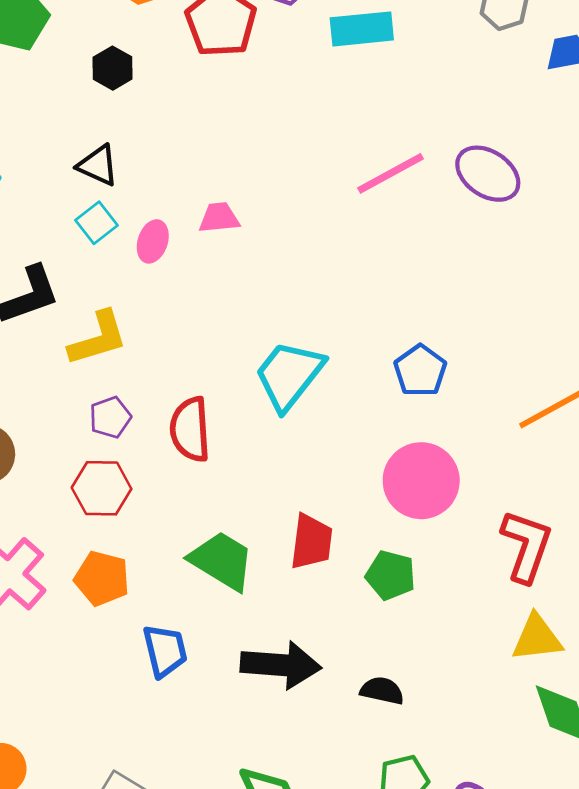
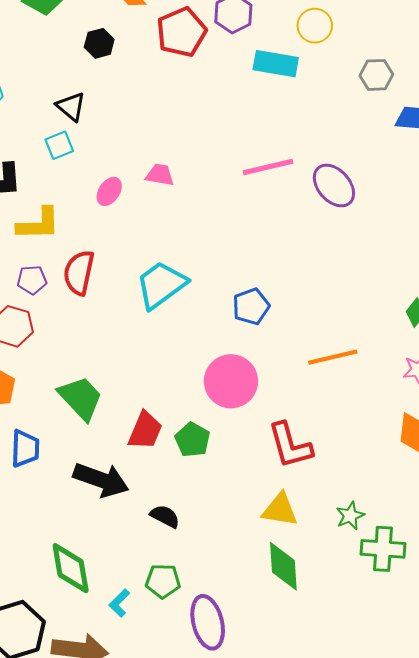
pink trapezoid: (219, 218) -> (160, 175), moved
pink ellipse: (153, 241) -> (109, 191), moved
red semicircle: (190, 429) -> (79, 273), moved
red trapezoid: (311, 542) -> (145, 431), moved
red L-shape: (526, 546) -> (290, 445), turned 130

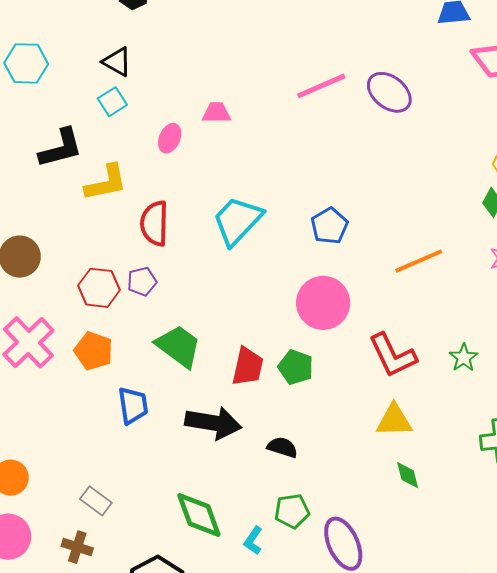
purple pentagon: (32, 280) -> (142, 281), moved
green star: (350, 516) -> (464, 358), moved
green diamond: (283, 566) -> (408, 475), size x0.6

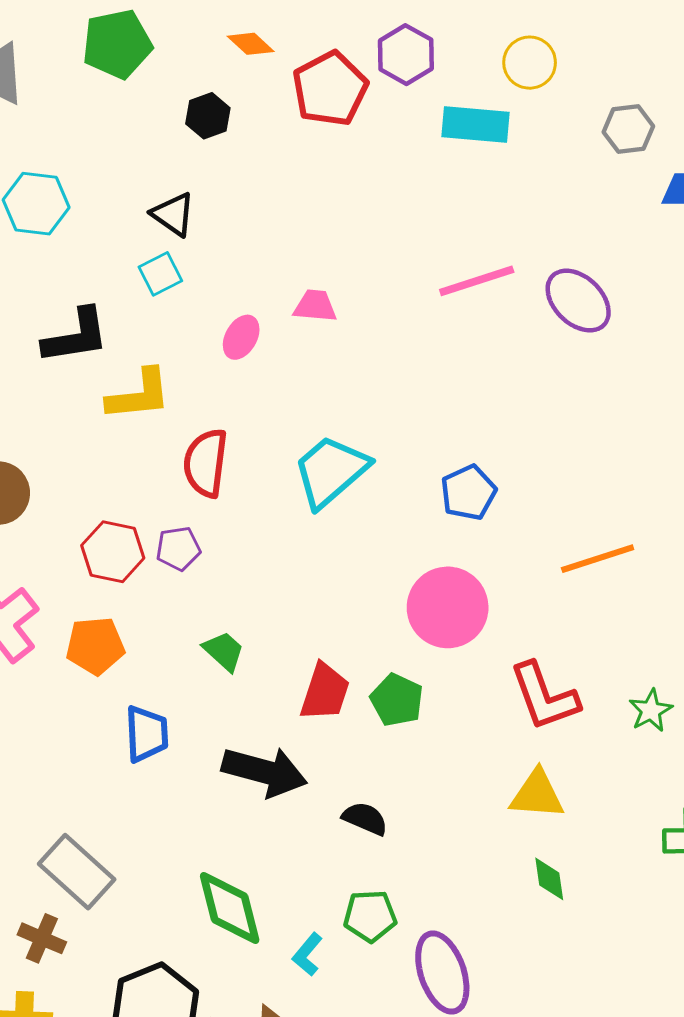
green trapezoid: (178, 346) -> (224, 651), size x0.6
orange pentagon: (94, 351) -> (95, 646), turned -30
gray rectangle: (96, 501) -> (77, 872), size x1.6

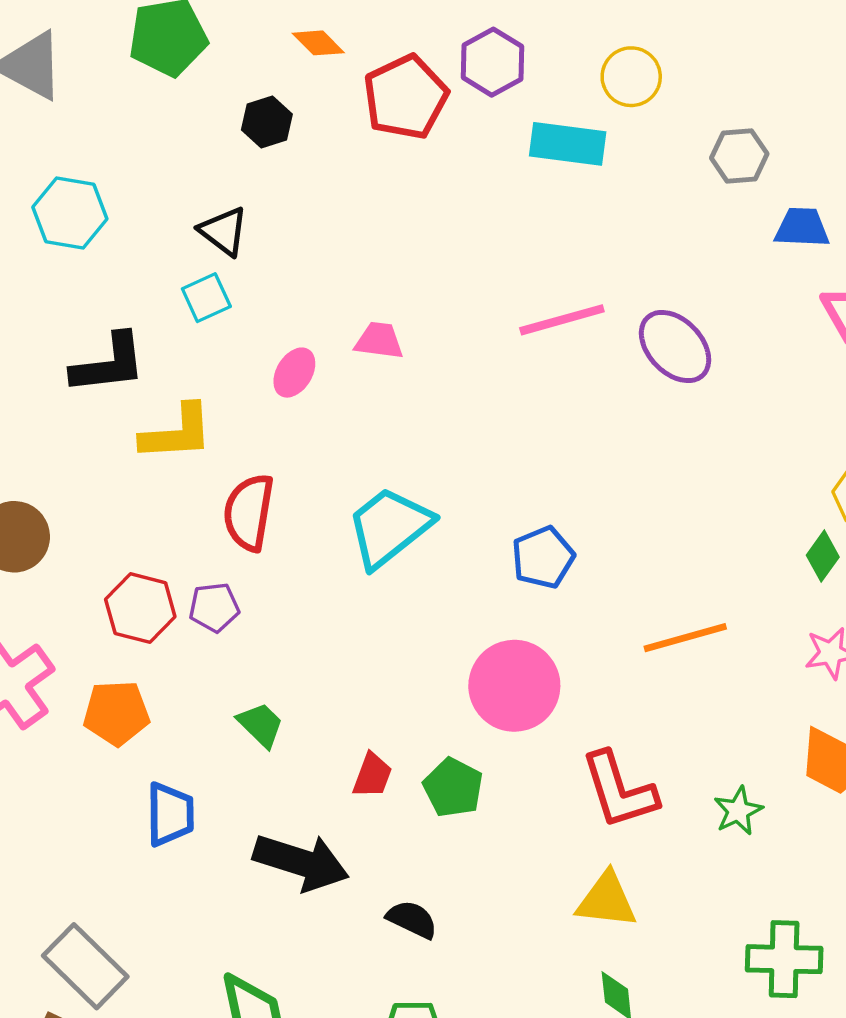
red trapezoid: (325, 692) -> (372, 775), size x0.7

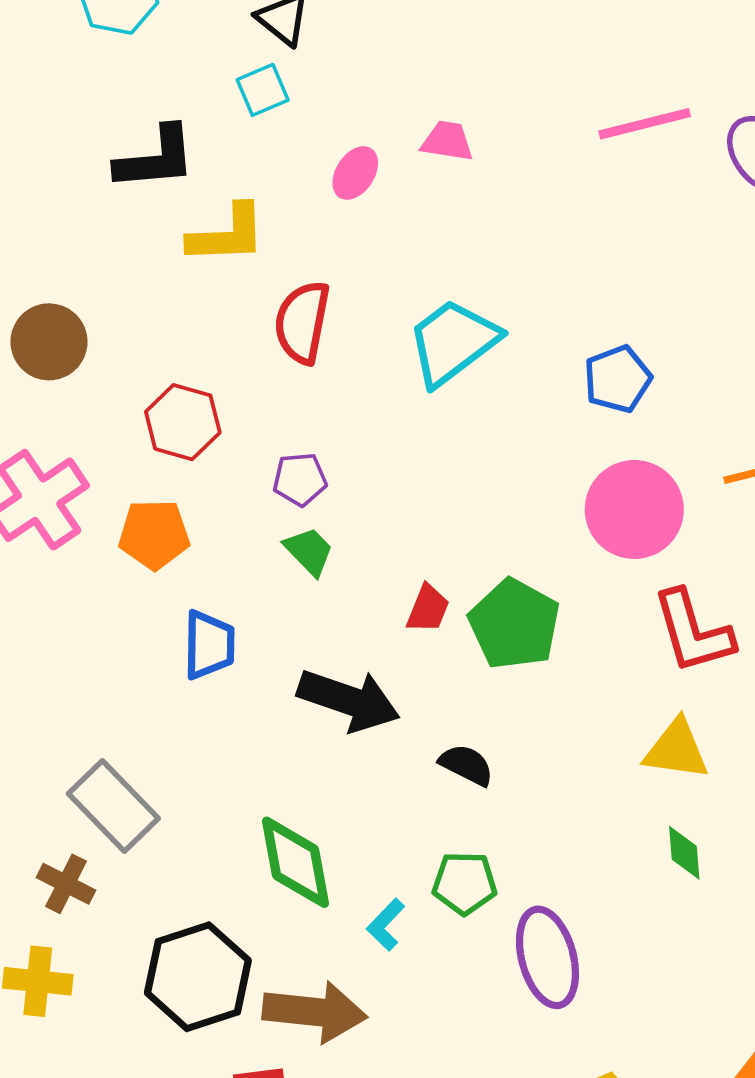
purple pentagon: (214, 607) -> (300, 479), moved
pink circle: (514, 686) -> (634, 509), moved
green pentagon: (453, 788) -> (514, 624), size x1.4

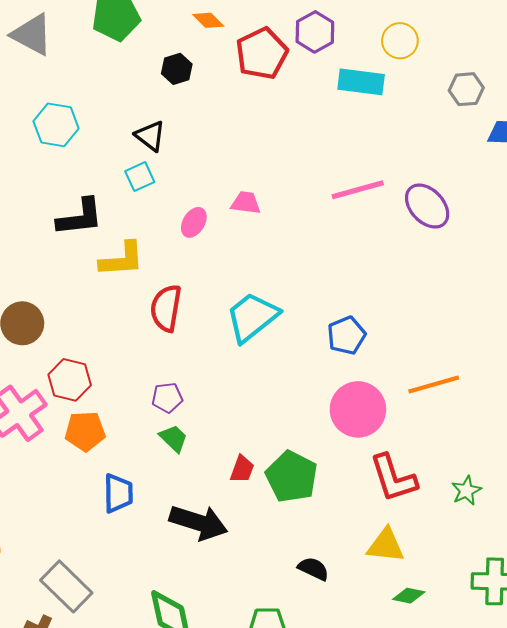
red hexagon: (183, 422) -> (70, 380), moved
black semicircle: (466, 765) -> (313, 569), moved
green diamond: (684, 853) -> (409, 596), moved, turned -72

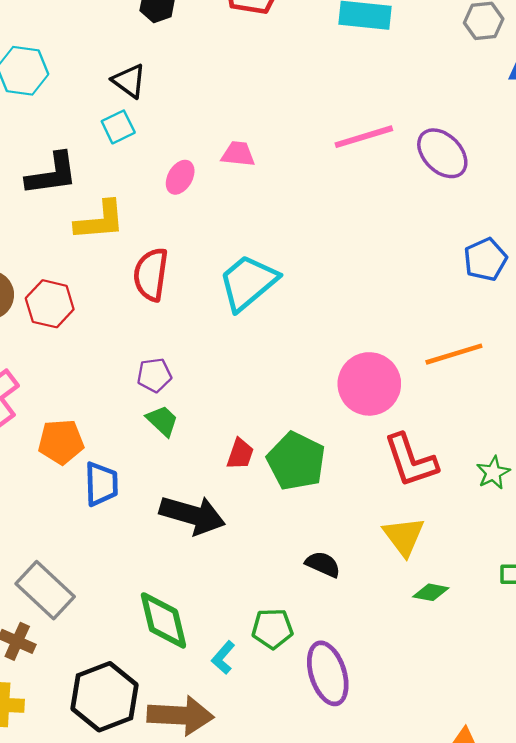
blue pentagon: (346, 335) -> (485, 259), moved
red hexagon: (70, 380) -> (50, 304), moved
orange pentagon: (85, 431) -> (61, 442), moved
yellow triangle: (386, 545) -> (404, 536), turned 48

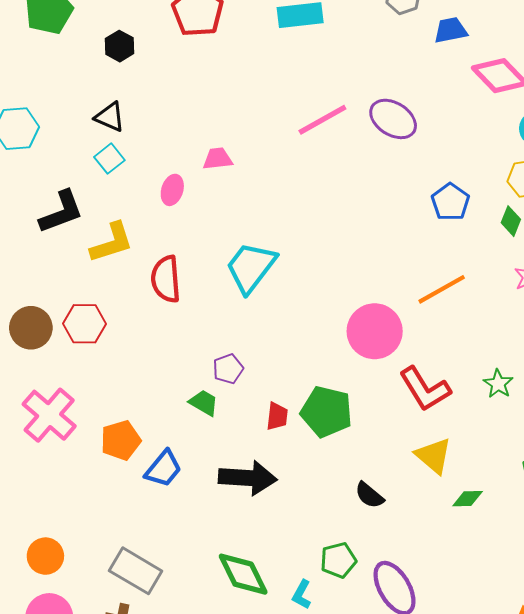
purple pentagon: (154, 375) -> (228, 369), moved
blue trapezoid: (101, 484) -> (163, 469), turned 54
black semicircle: (323, 564) -> (369, 495), turned -152

